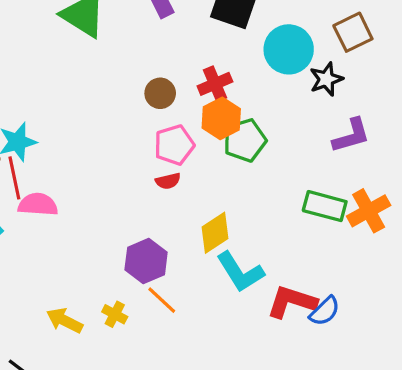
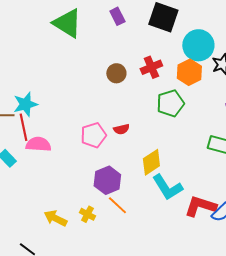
orange hexagon: (221, 118) -> (189, 72), moved
pink pentagon: (174, 145) -> (93, 135), moved

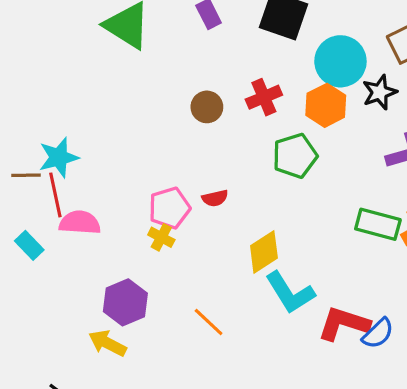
purple hexagon: (107, 180) -> (125, 302), moved
yellow cross: (87, 214) -> (161, 237), moved

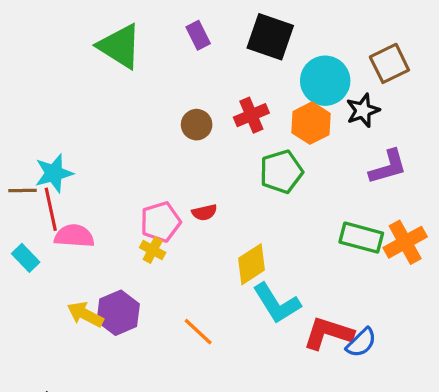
yellow arrow: (108, 343) -> (85, 314), moved

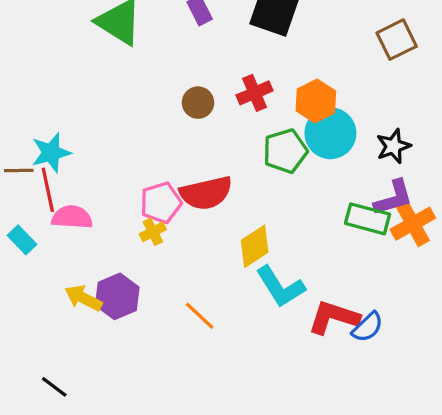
cyan circle: (325, 81) -> (330, 133), moved
black star: (363, 110) -> (393, 146), moved
purple L-shape: (388, 167) -> (393, 198), moved
red semicircle: (204, 212) -> (206, 193), size x2.0
yellow cross: (153, 250) -> (153, 232), turned 35

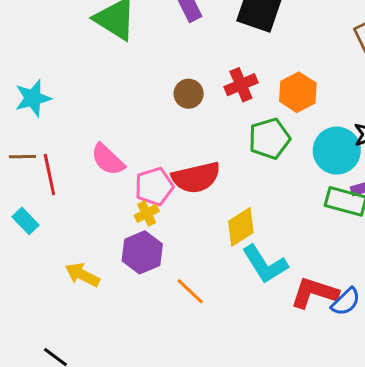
cyan circle: (330, 133) -> (337, 151), moved
cyan star: (51, 153) -> (33, 98), moved
pink semicircle: (72, 217) -> (108, 160), moved, turned -141
purple hexagon: (117, 296) -> (142, 252), moved

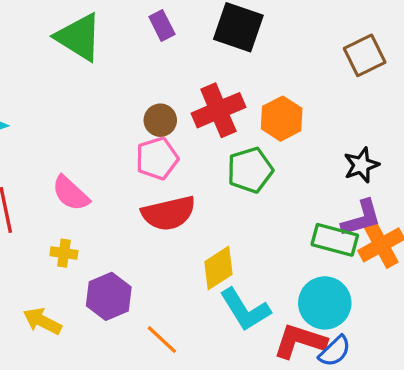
red cross: (241, 85) -> (218, 110), size x1.4
cyan circle: (337, 151) -> (325, 303), moved
pink pentagon: (154, 186) -> (157, 158), moved
yellow cross: (147, 213) -> (64, 253), moved, turned 35

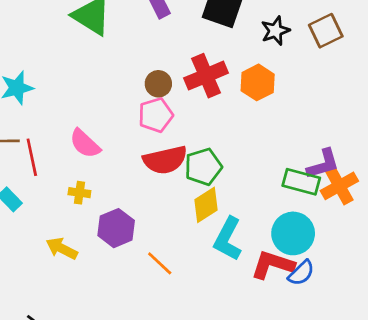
black star: (361, 165) -> (275, 31), moved
green pentagon: (250, 170) -> (203, 167), moved
cyan L-shape: (245, 310) -> (228, 239), turned 60

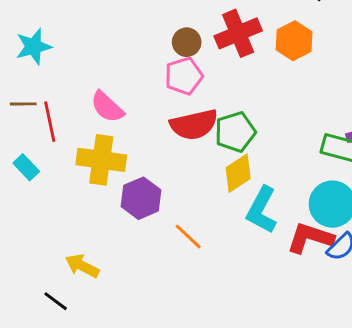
yellow cross: (79, 193) -> (101, 160), size x2.0
yellow arrow: (62, 248) -> (82, 266), moved

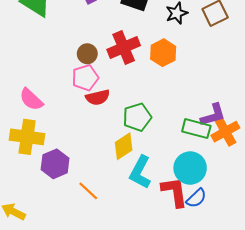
red semicircle: (194, 125) -> (98, 97), moved, size x0.7
green pentagon: (235, 132) -> (137, 117), moved
red L-shape: (310, 238) -> (175, 192), turned 64

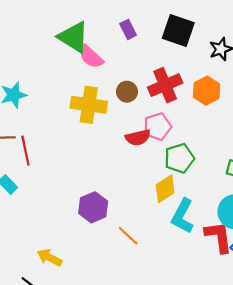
pink pentagon: (85, 78) -> (158, 127), moved
pink semicircle: (31, 99) -> (91, 57), moved
yellow cross: (27, 137) -> (89, 105), moved

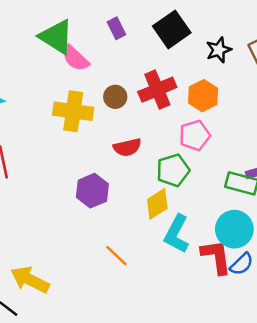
black square: (178, 31) -> (172, 29), turned 36
pink pentagon: (158, 127) -> (195, 135), moved
purple hexagon: (93, 207) -> (92, 191), moved
yellow arrow: (49, 258) -> (30, 280), size x1.4

